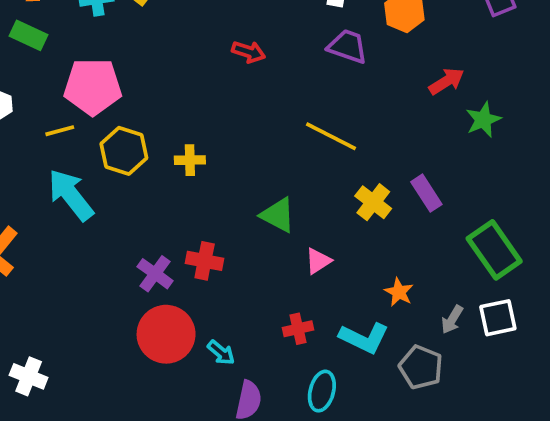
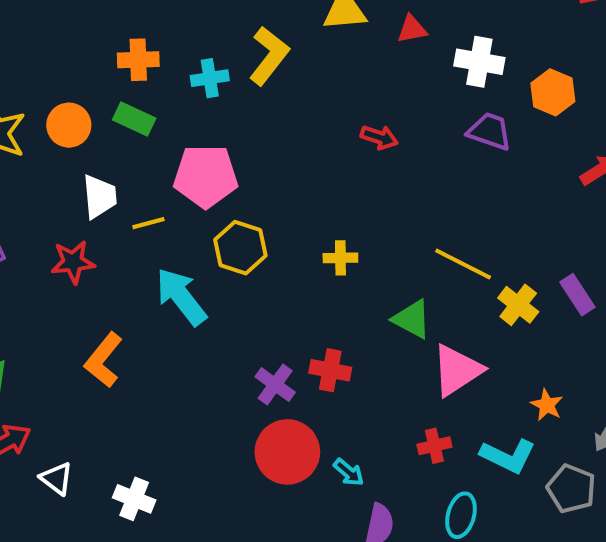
yellow line: (60, 131) -> (148, 223), moved
yellow line: (331, 136) -> (463, 264), moved
yellow cross: (190, 160) -> (340, 258), moved
pink triangle: (318, 261) -> (457, 370), size x1.8

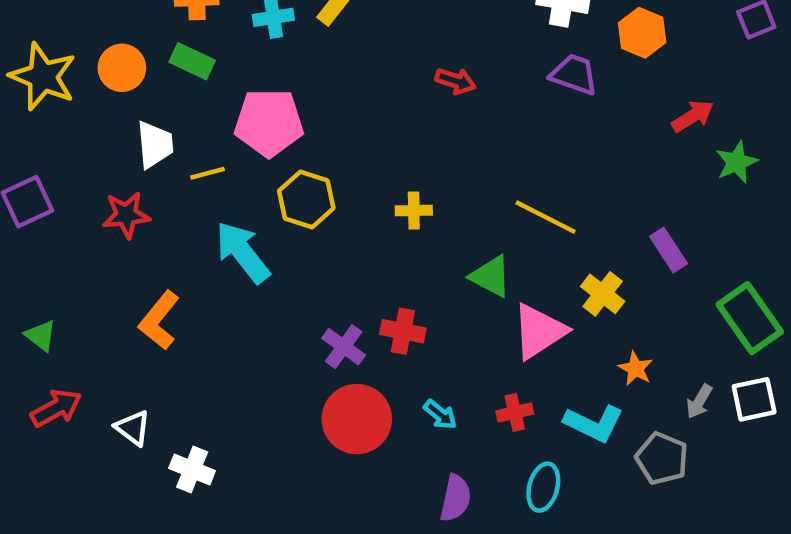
yellow cross: (518, 305) -> (603, 294), moved
cyan arrow: (349, 472) -> (440, 415), moved
white triangle: (57, 478) -> (133, 428), moved

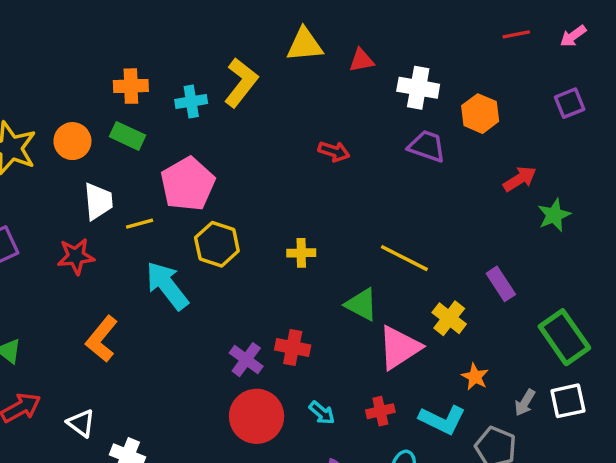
pink pentagon: (269, 123) -> (188, 184), turned -30

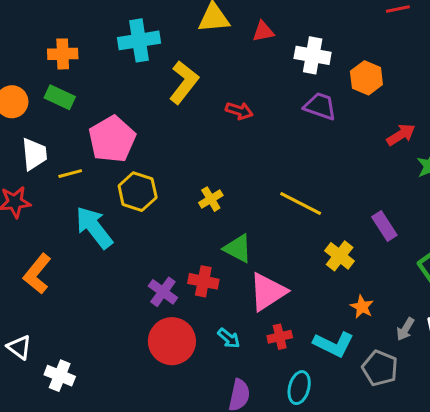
yellow L-shape: (241, 83) -> (184, 82), moved
cyan cross: (191, 101) -> (139, 40), moved, size x1.5
yellow cross: (301, 253) -> (211, 199), turned -30
green triangle: (361, 304) -> (238, 248), moved
pink triangle: (399, 347) -> (268, 292), moved

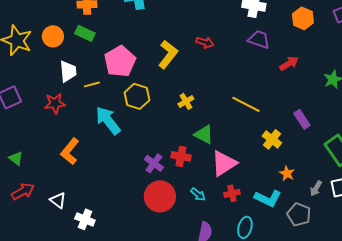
orange hexagon: (366, 78) -> (303, 18), moved
yellow L-shape: (184, 82) -> (168, 54), moved
red arrow: (401, 135) -> (289, 63), moved

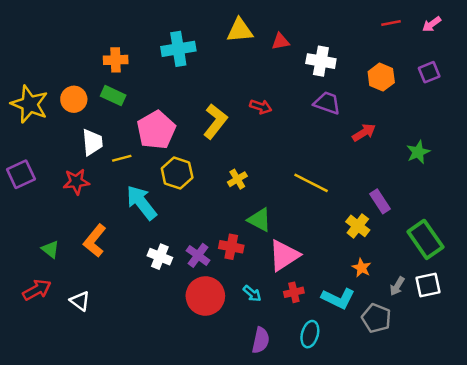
yellow cross: (272, 139) -> (358, 226), moved
green triangle: (16, 158) -> (50, 249), moved
white cross: (85, 219) -> (160, 257), moved

